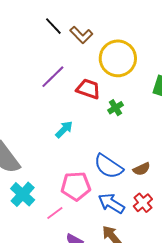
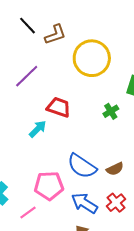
brown L-shape: (81, 35) -> (55, 35), turned -65
red trapezoid: (88, 89) -> (59, 107), moved
green cross: (116, 108) -> (111, 111), moved

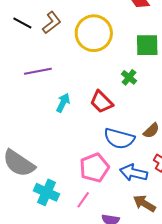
purple line: (27, 76) -> (38, 71), turned 52
red trapezoid: (59, 107) -> (101, 102), moved, turned -135
cyan arrow: (38, 129) -> (63, 103), moved

